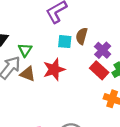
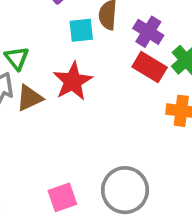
brown triangle: (28, 74) -> (30, 98), turned -35

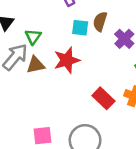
red rectangle: (150, 67) -> (103, 98), moved

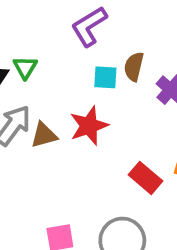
green triangle: (33, 37) -> (25, 67), moved

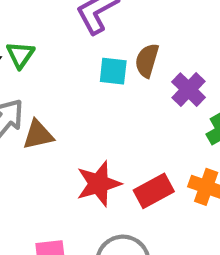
red star: (89, 126) -> (99, 184), moved
red rectangle: (146, 178) -> (154, 191), turned -72

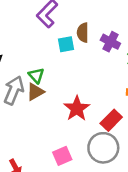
green triangle: (20, 55) -> (36, 75), moved
red rectangle: (154, 191) -> (111, 120), moved

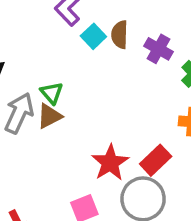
cyan square: (66, 44) -> (93, 36), moved, turned -35
red star: (77, 109) -> (110, 163), moved

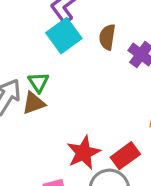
cyan square: (93, 36) -> (64, 36), moved, size x1.5

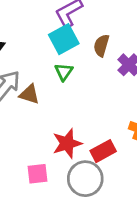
green triangle: (38, 82) -> (64, 72), moved
brown triangle: (34, 103) -> (29, 94), turned 30

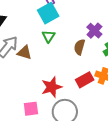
brown semicircle: (101, 45) -> (79, 47), moved
red rectangle: (103, 151) -> (85, 80), moved

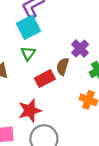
red rectangle: (85, 80) -> (45, 79), moved

